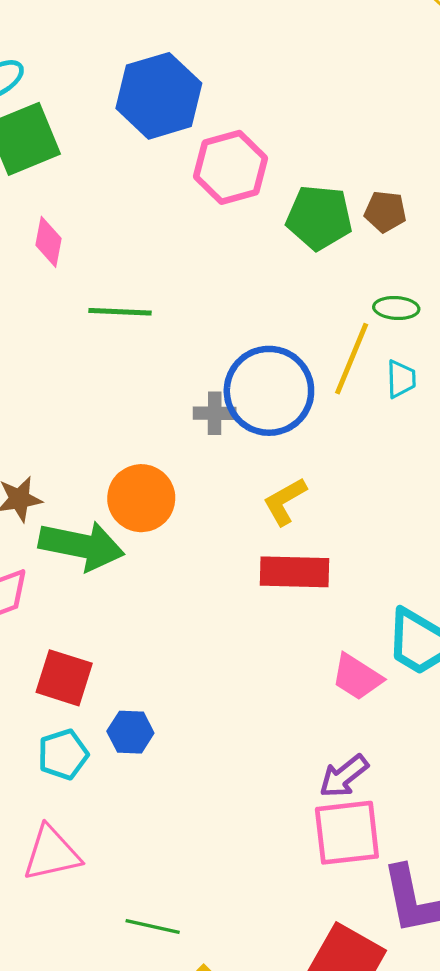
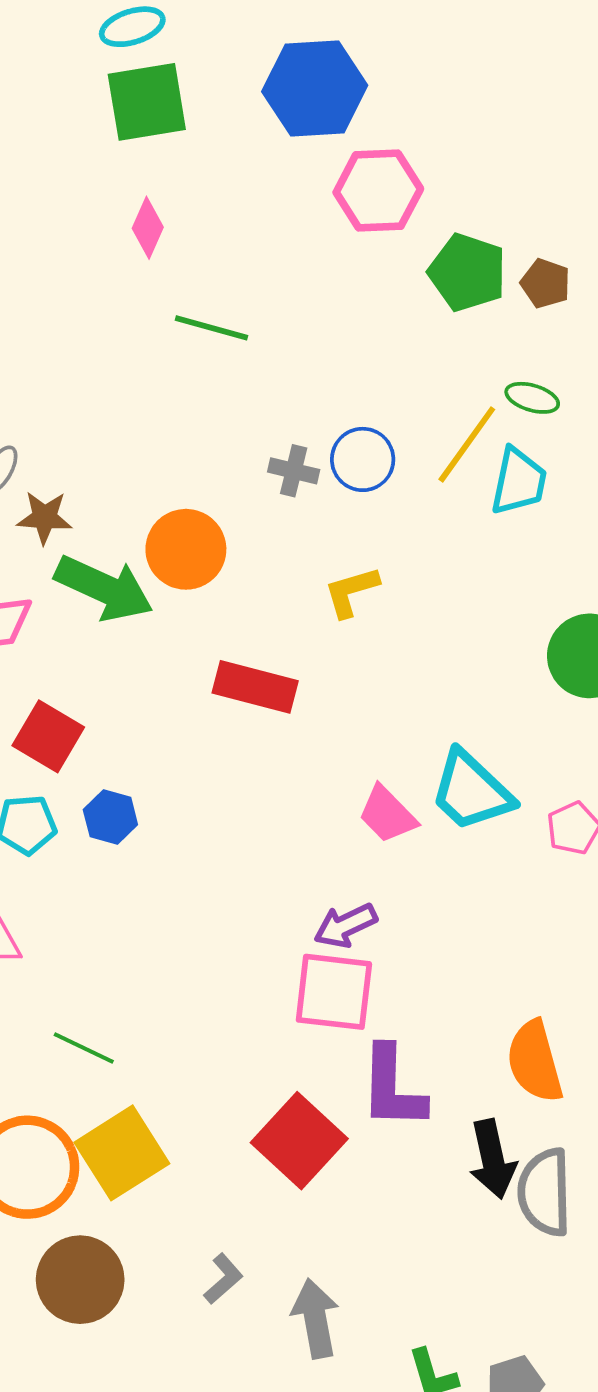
cyan trapezoid: (401, 379) -> (519, 481), size x1.5
blue circle: (269, 391) -> (363, 459), size x0.6
red rectangle: (294, 572) -> (255, 687), moved

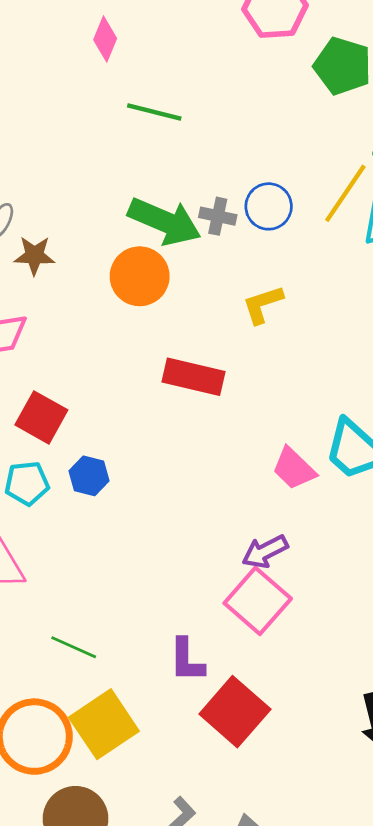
green arrow: (104, 588) -> (165, 221), moved
pink square: (334, 992) -> (258, 601), turned 36
purple L-shape: (392, 1088) -> (187, 660), moved, size x0.7

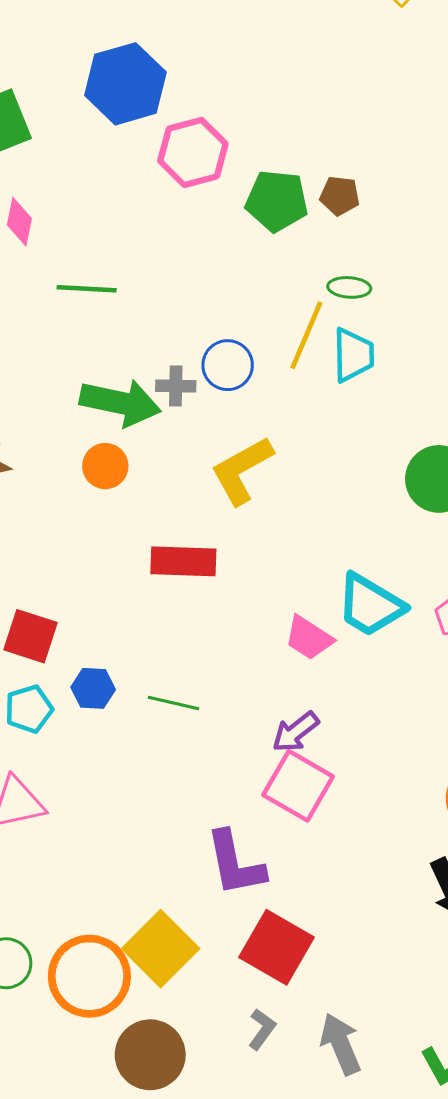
orange circle: (140, 276) -> (105, 466), size x0.7
yellow L-shape: (263, 304) -> (242, 470), size x1.5
green line: (74, 647) -> (174, 703), moved
purple L-shape: (187, 660) -> (235, 863), size x1.4
red square: (235, 712) -> (276, 947), moved

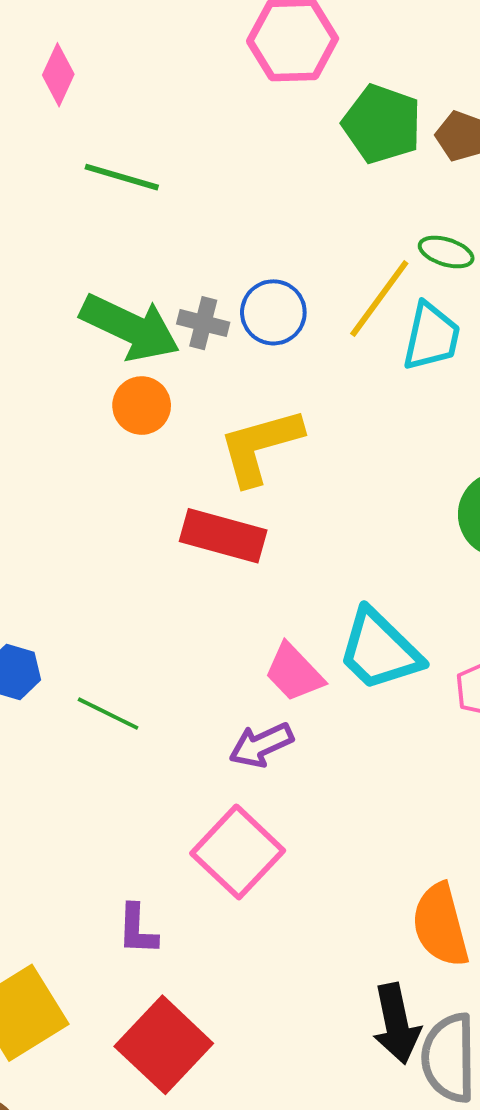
orange circle: (105, 466) -> (142, 406), moved
red rectangle: (183, 561) -> (223, 536), moved
purple arrow: (296, 732) -> (261, 745), moved
purple L-shape: (235, 863) -> (137, 929), size x0.6

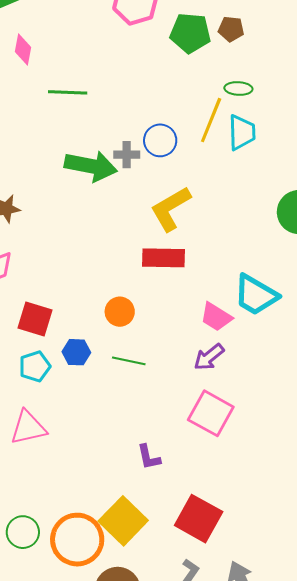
orange circle: (142, 406) -> (120, 312), moved
purple L-shape: (137, 929) -> (149, 457), moved

